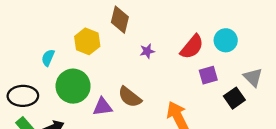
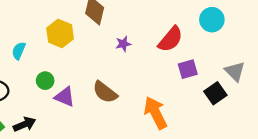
cyan circle: (226, 40) -> (212, 20), moved
green circle: (73, 86) -> (45, 81), size x0.5
purple triangle: (102, 107) -> (65, 97), moved, turned 30

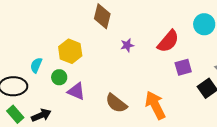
yellow hexagon: (60, 33) -> (70, 51), moved
cyan semicircle: (19, 51) -> (36, 65), moved
brown semicircle: (105, 92) -> (116, 103), moved

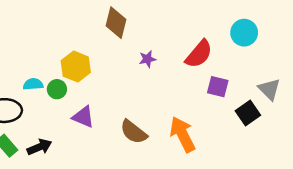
cyan semicircle: (36, 65) -> (33, 84), turned 63
purple square: (183, 67) -> (218, 87), turned 30
green circle: (59, 77) -> (57, 89), moved

